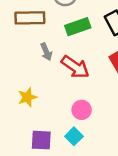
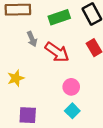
pink circle: (82, 110) -> (71, 87), moved
cyan square: (74, 136) -> (72, 111), moved

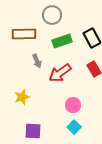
red arrow: (57, 52) -> (60, 73), turned 110

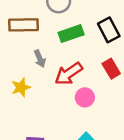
yellow star: (22, 97) -> (21, 87), moved
pink circle: (73, 105) -> (85, 97), moved

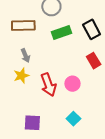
gray arrow: (40, 59) -> (25, 56), moved
red arrow: (69, 74) -> (48, 85), moved, turned -75

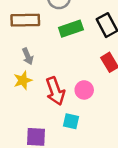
cyan square: (73, 119) -> (71, 121), moved, turned -32

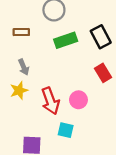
brown rectangle: (25, 20) -> (21, 32), size x0.6

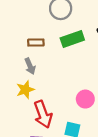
brown rectangle: (21, 32) -> (36, 43), moved
red arrow: (50, 101) -> (43, 114), moved

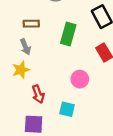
green rectangle: (72, 39) -> (68, 34), moved, turned -55
red arrow: (43, 114) -> (38, 94), size x0.7

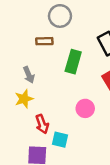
brown rectangle: (31, 24) -> (44, 41), moved
cyan square: (67, 109) -> (60, 140), moved

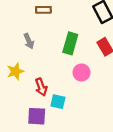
green rectangle: (73, 62) -> (70, 43), moved
yellow star: (24, 99) -> (15, 71), moved

